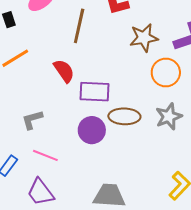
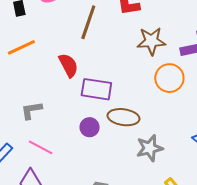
gray star: (169, 116) -> (150, 148), moved
purple circle: (92, 130) -> (90, 127), size x0.7

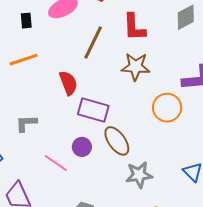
brown star: (151, 41) -> (136, 67), moved
brown ellipse: (124, 117) -> (117, 141), turned 40
pink line: (41, 147) -> (56, 163), moved

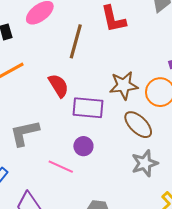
brown star: (136, 67) -> (124, 85), moved
gray L-shape: (26, 123) -> (24, 133), size x1.4
brown ellipse: (117, 141) -> (138, 125), moved

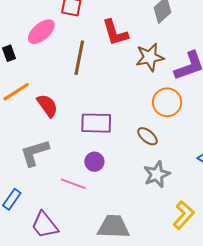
brown star: (124, 85) -> (150, 57), moved
red semicircle: (59, 86) -> (47, 106), moved
brown ellipse: (138, 125) -> (147, 136), size x0.7

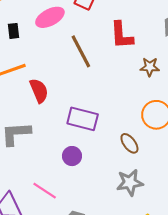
brown star: (150, 57) -> (150, 67), size x0.7
brown line: (79, 58) -> (81, 51), turned -52
pink line: (73, 184) -> (45, 191), moved

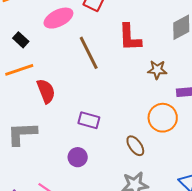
black rectangle: (14, 31) -> (21, 40), moved, turned -42
purple rectangle: (83, 119) -> (89, 120), size x0.7

